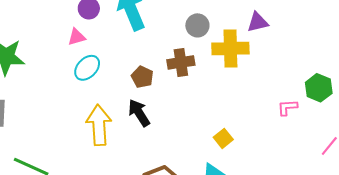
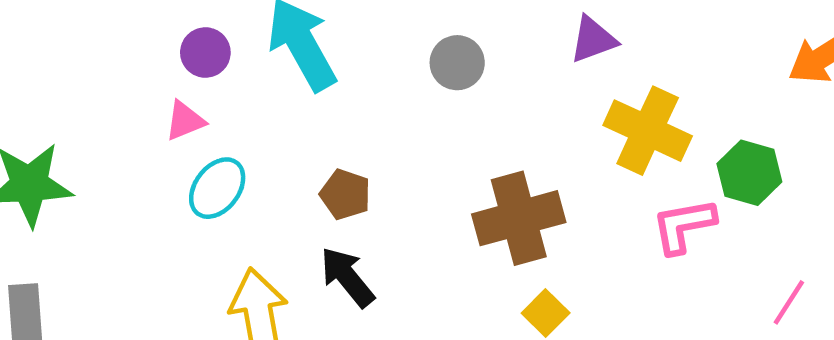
yellow cross: (230, 49) -> (648, 131), moved, turned 33
brown cross: (181, 62) -> (519, 218), moved, size x1.4
pink L-shape: (287, 107) -> (684, 226), size x1.4

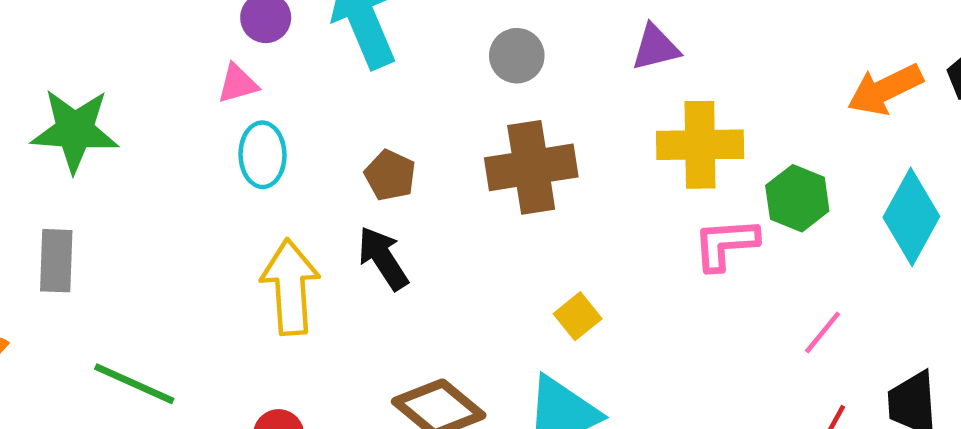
yellow cross: (648, 131) -> (700, 145), turned -32
cyan ellipse: (217, 188) -> (262, 155), turned -44
brown cross: (519, 218) -> (531, 167), moved

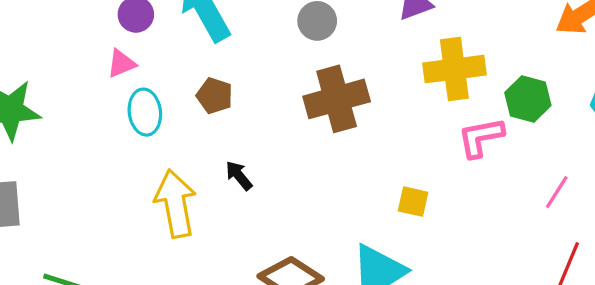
brown pentagon: (390, 175) -> (215, 96), moved
black arrow: (383, 258) -> (239, 176), size x0.7
yellow square: (578, 316) -> (413, 202), moved, turned -32

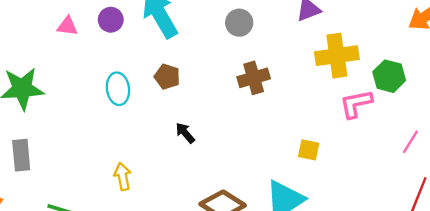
pink triangle: (121, 64) -> (67, 26), moved, turned 30
brown cross: (337, 99) -> (254, 78), size x0.7
yellow arrow: (175, 204) -> (123, 176), moved, size x0.6

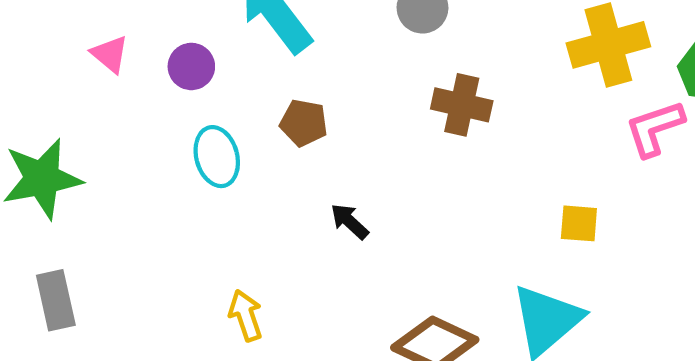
purple circle: (111, 20) -> (191, 66), moved
pink triangle: (67, 26) -> (110, 54), turned 40
brown cross: (254, 78) -> (462, 105), turned 36

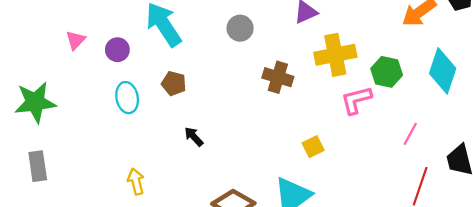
pink triangle: (110, 54) -> (75, 40), turned 30
brown cross: (462, 105) -> (278, 77), moved
yellow square: (579, 223) -> (313, 147), turned -35

